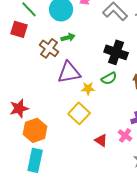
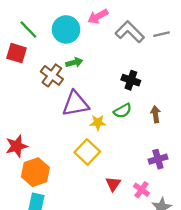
black cross: (116, 52) -> (131, 80), size x0.7
pink cross: (125, 135) -> (141, 190), moved
red triangle: (101, 140) -> (113, 184), turned 32

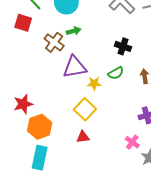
red triangle: (113, 184) -> (83, 137), moved, turned 48

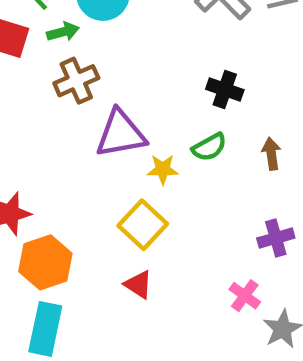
green arrow: (74, 31) -> (63, 32), moved
brown cross: (54, 42) -> (76, 81), turned 30
red triangle: (83, 137) -> (138, 285), turned 40

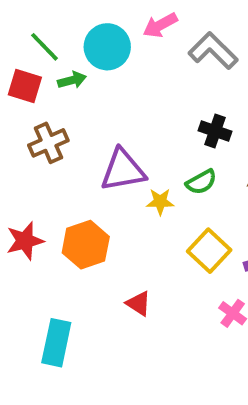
brown cross: (76, 81) -> (48, 143), moved
yellow square: (143, 225) -> (209, 251), moved
orange hexagon: (45, 262) -> (86, 245), moved

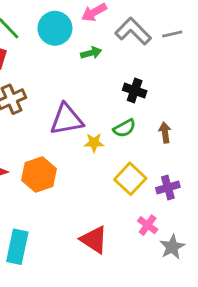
green arrow: (72, 80) -> (91, 53), moved
red triangle: (139, 303) -> (94, 240), moved, size x1.5

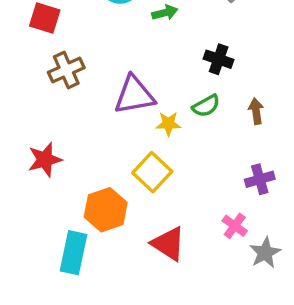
orange hexagon: (39, 174) -> (106, 210), moved
yellow square: (130, 179) -> (152, 172), moved

